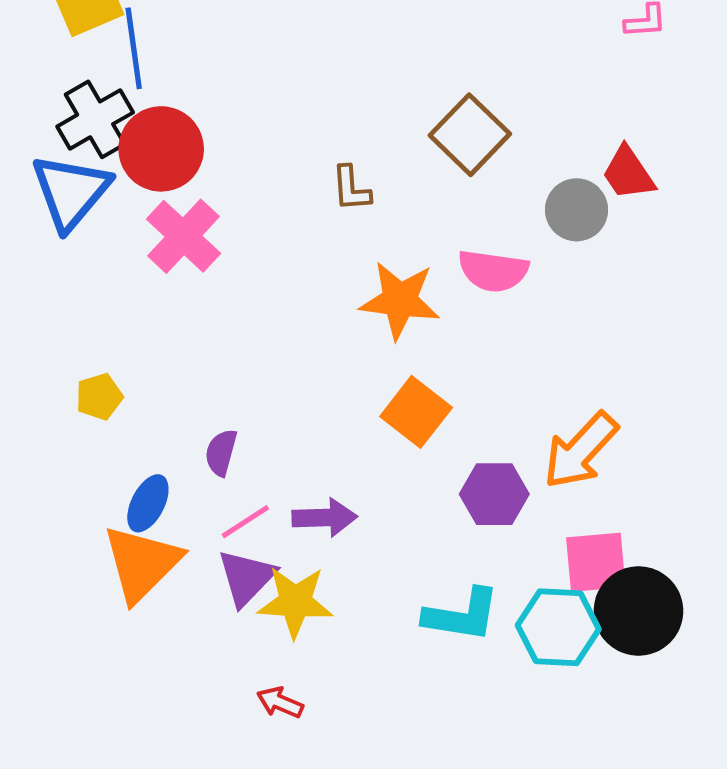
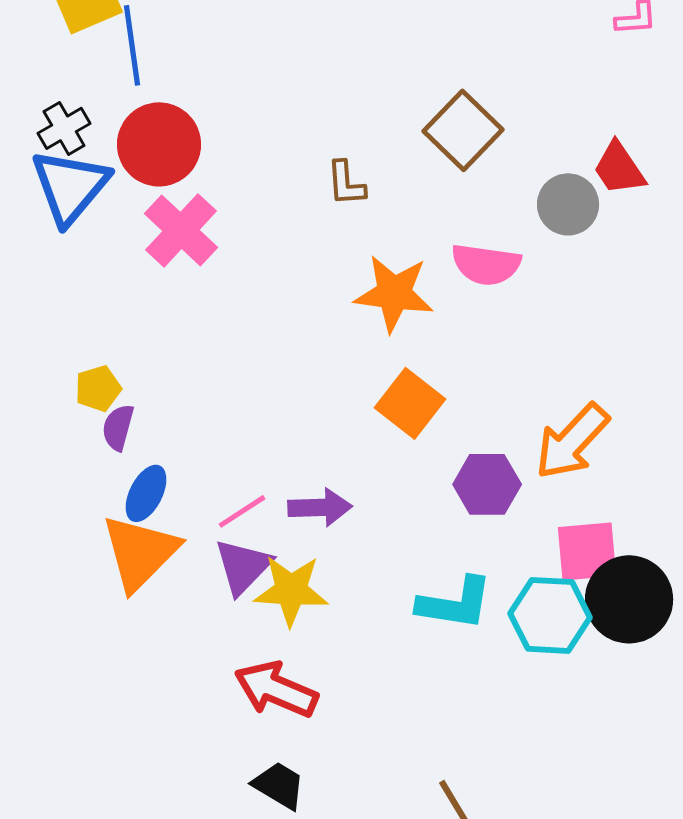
black cross: (95, 119) -> (64, 128), moved, size x0.7
purple semicircle: (221, 453) -> (118, 427), moved
red arrow: (280, 702) -> (276, 689), size x1.8

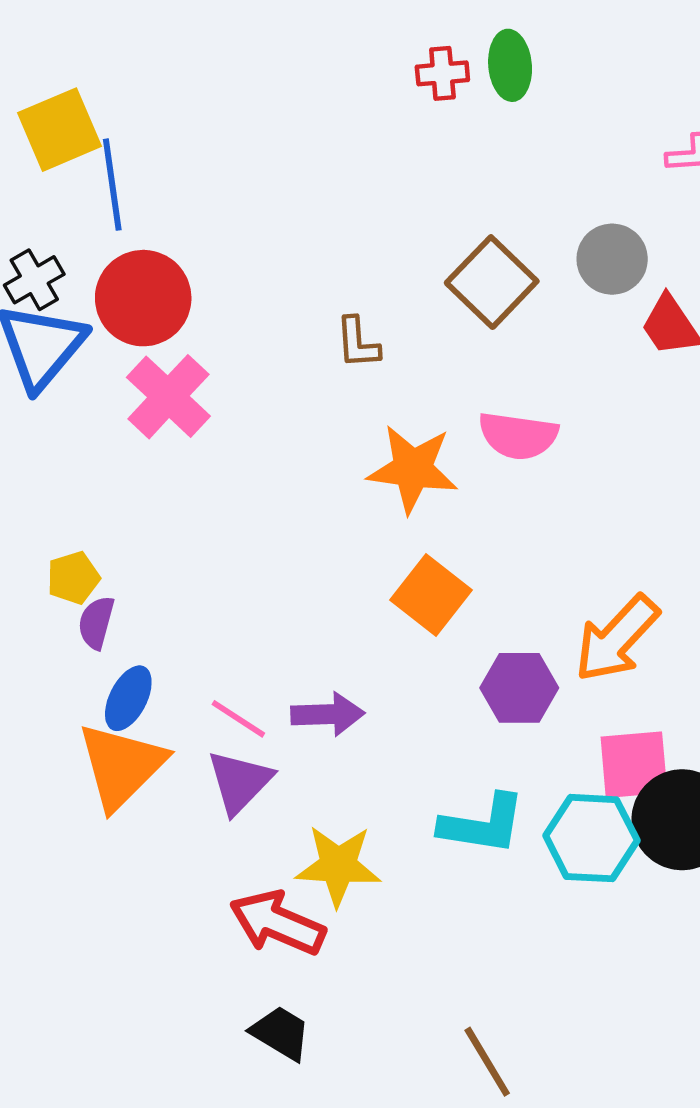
gray circle: (568, 204) -> (612, 259), moved
pink line: (242, 511) -> (238, 719), turned 66
yellow star: (291, 590) -> (338, 866), moved

